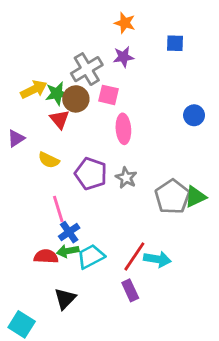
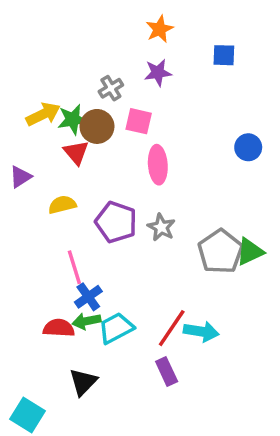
orange star: (125, 23) -> (160, 29), turned 30
gray cross: (87, 69) -> (111, 88), size x0.6
yellow semicircle: (49, 160) -> (62, 205), turned 140

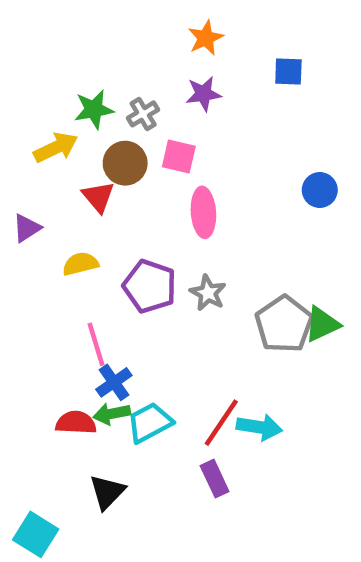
green star: (73, 119) -> (94, 109), moved

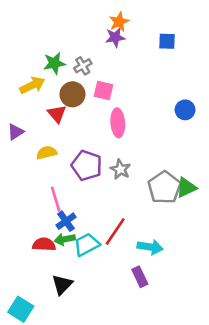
purple star: (203, 94) -> (115, 37), moved
red line: (221, 423) -> (115, 232), moved
purple rectangle: (215, 479) -> (140, 277), moved

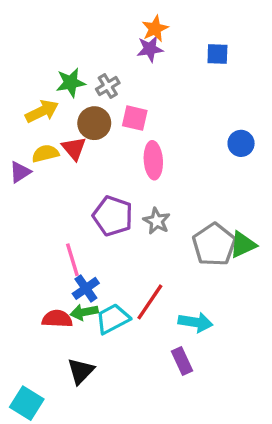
yellow semicircle: (47, 153) -> (45, 153), moved

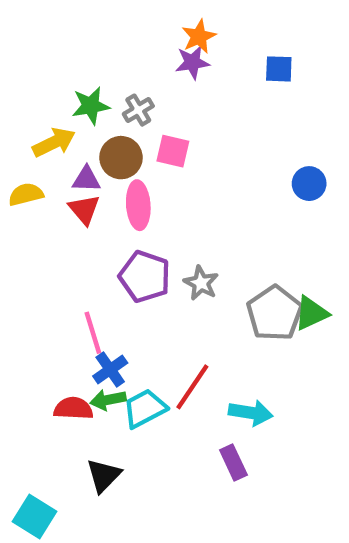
red triangle: (74, 148) -> (84, 209), moved
yellow semicircle: (45, 153) -> (26, 194), moved
pink ellipse: (153, 160) -> (138, 205), moved
purple triangle: (20, 172) -> (86, 179), moved, turned 35

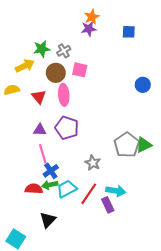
purple triangle: (86, 179) -> (40, 130), moved
gray star: (201, 283) -> (93, 163), moved
red line: (192, 387) -> (89, 194), moved
purple rectangle: (233, 462) -> (108, 205), moved

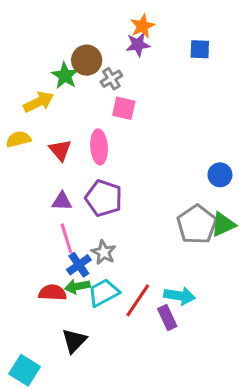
green star: (42, 49) -> (65, 76), turned -30
gray cross: (64, 51) -> (111, 79), moved
brown circle: (56, 73) -> (87, 60), moved
blue circle: (143, 85) -> (220, 175), moved
gray star: (93, 163) -> (104, 252), moved

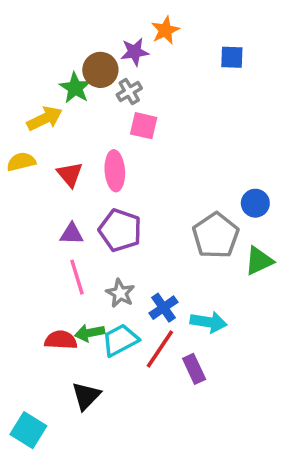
purple star: (138, 45) -> (135, 52), moved
gray pentagon: (197, 224) -> (216, 236), moved
blue cross: (79, 265) -> (163, 308), moved
cyan arrow: (180, 296) -> (208, 322), moved

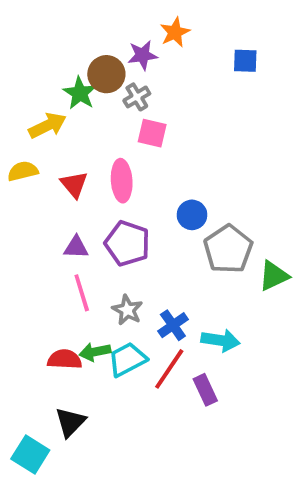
blue circle: (255, 203) -> (192, 215), moved
black triangle: (86, 396) -> (70, 422), moved

